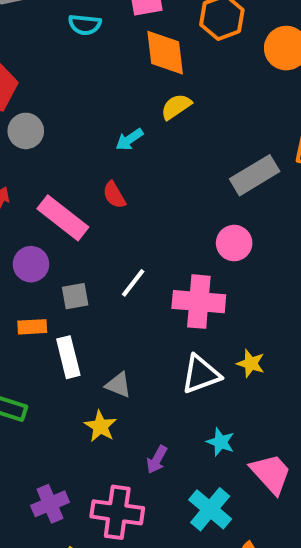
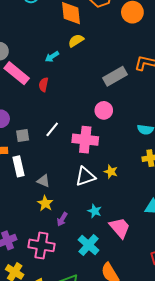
red semicircle: (114, 195) -> (44, 85), turned 40
pink rectangle: (63, 218) -> (17, 73), moved
yellow star: (100, 426) -> (45, 203), moved

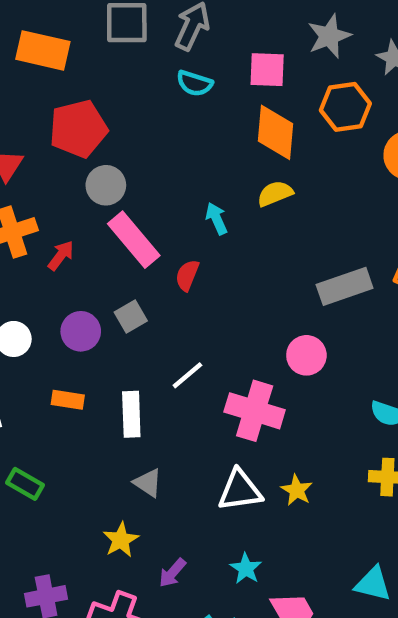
cyan arrow: (52, 57) -> (217, 219), turned 88
gray square: (23, 135) -> (131, 316), moved, turned -32
white rectangle: (18, 166) -> (131, 414), moved
yellow star: (45, 203) -> (121, 540), moved

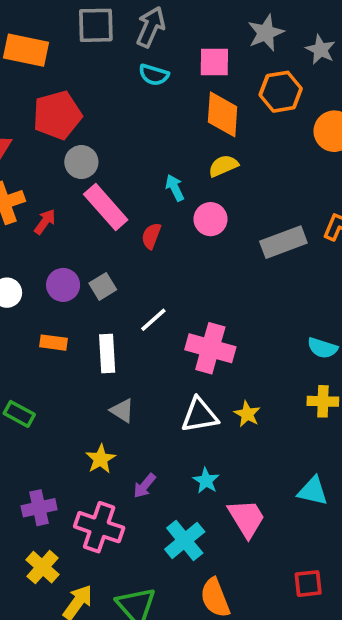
gray square: (131, 316) -> (103, 286), moved
pink circle: (306, 355) -> (210, 219), moved

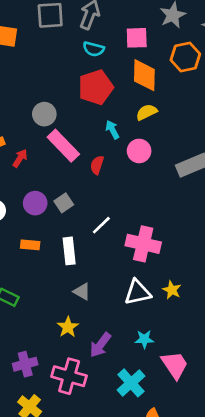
red pentagon: (57, 115) -> (96, 87), moved
cyan star: (206, 481) -> (144, 339), turned -30
purple arrow: (145, 486) -> (100, 345), size x1.4

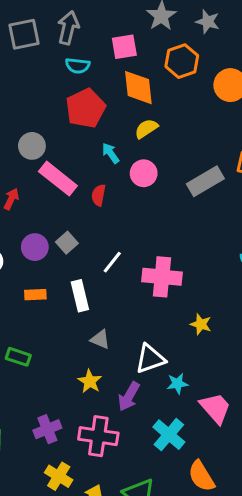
white triangle: (138, 292) -> (150, 359), moved

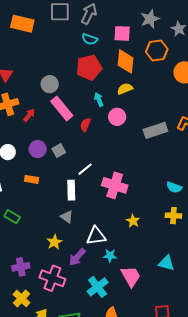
white rectangle: (80, 296) -> (71, 190), moved

